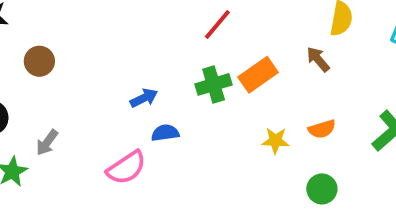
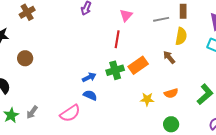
red line: (217, 24) -> (117, 39), turned -30
blue arrow: (144, 98) -> (89, 77), moved
blue semicircle: (165, 133) -> (90, 95), turned 32
gray arrow: (47, 143) -> (32, 112), moved

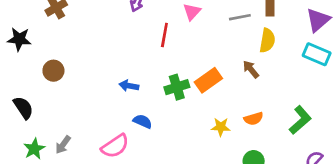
red line: (117, 39) -> (164, 35), moved
blue arrow: (89, 77) -> (129, 86), moved, turned -144

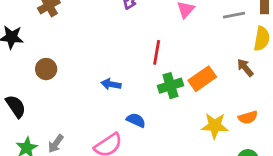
red line: (164, 35) -> (157, 52), moved
blue arrow: (129, 86) -> (111, 84), moved
yellow star: (221, 127) -> (215, 126), size x1.4

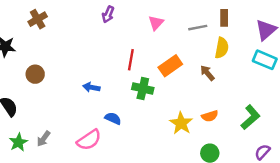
orange rectangle: (202, 79) -> (170, 66), moved
green cross: (170, 86) -> (143, 89), turned 30
yellow star: (215, 126) -> (181, 123), turned 30

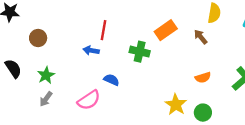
red line: (131, 60) -> (104, 30), moved
yellow star: (181, 123) -> (176, 105), moved
green star: (18, 142) -> (46, 75), moved

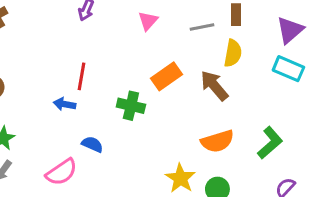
brown arrow: (201, 37) -> (214, 86), size x1.5
orange semicircle: (203, 78) -> (217, 141), size x1.5

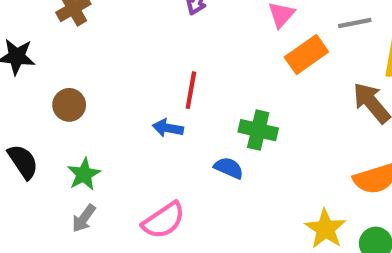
orange rectangle: (166, 76) -> (306, 55), moved
blue semicircle: (92, 144) -> (229, 168), moved

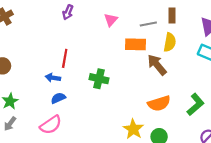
orange rectangle: (306, 55) -> (135, 44), moved, turned 36
blue semicircle: (229, 168) -> (58, 98), moved, turned -48

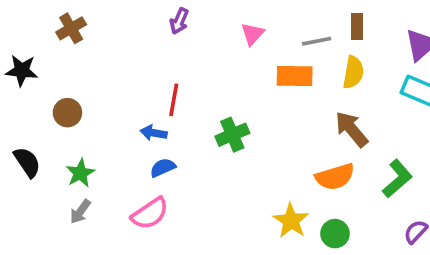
brown arrow: (157, 65) -> (351, 129), moved
green cross: (99, 79) -> (232, 135), turned -36

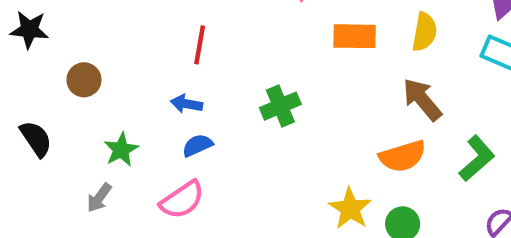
red line: (174, 100) -> (200, 45), moved
green star: (80, 173) -> (121, 150), moved

